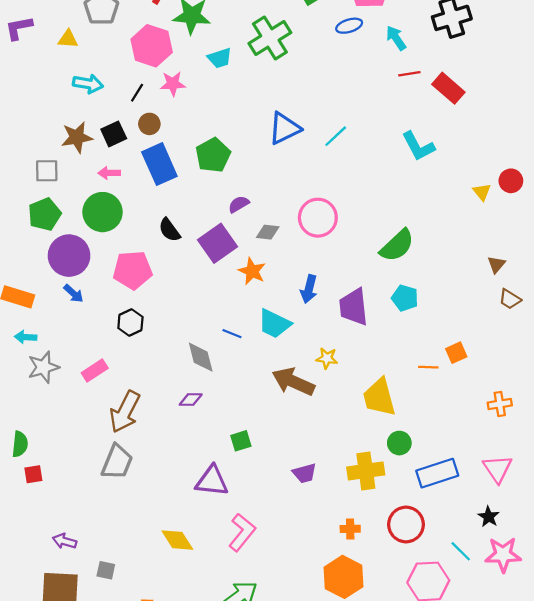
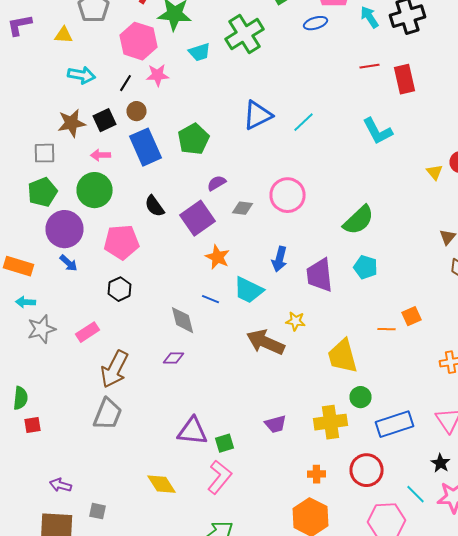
cyan arrow: (396, 38) -> (370, 17), moved
red rectangle: (448, 88) -> (404, 79), turned 36
orange star: (252, 271) -> (218, 257), moved
green square: (241, 441) -> (224, 443), moved

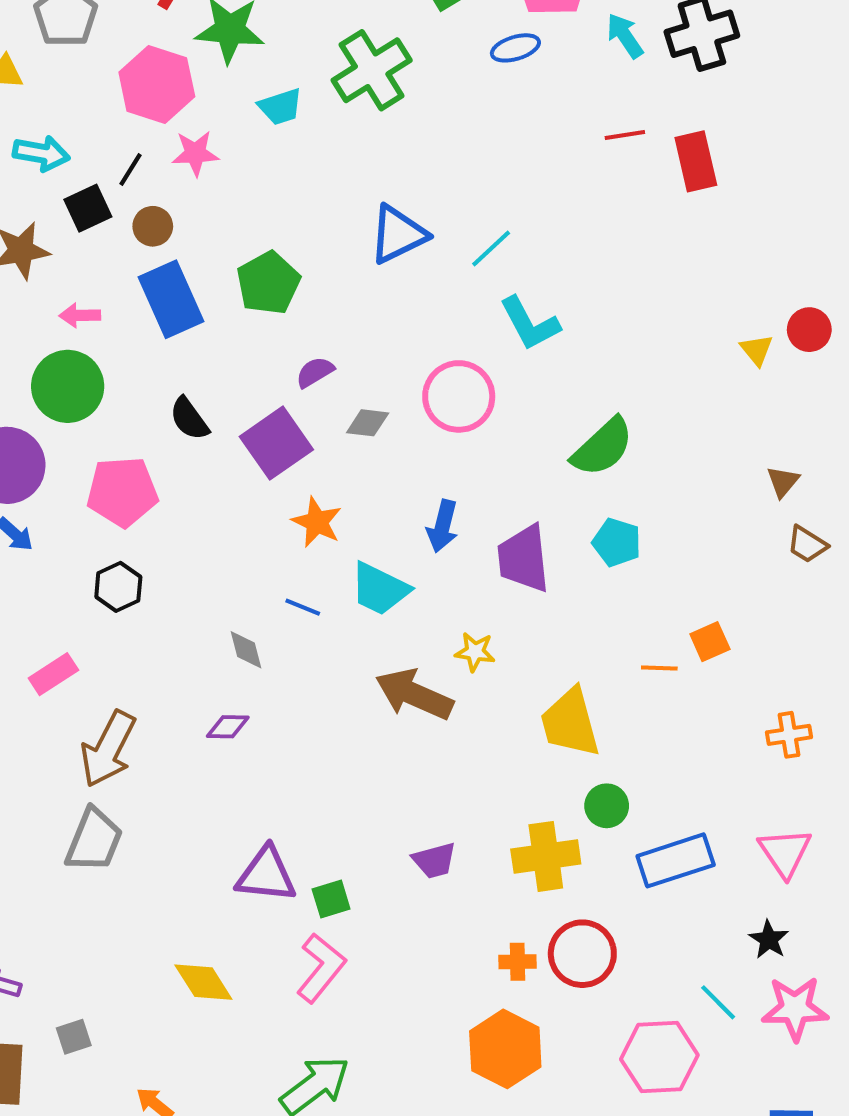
black square: (104, 120) -> (88, 208), moved
cyan L-shape: (378, 131) -> (530, 324), moved
gray diamond: (182, 320) -> (246, 650), size x0.7
red circle: (366, 470) -> (582, 954), moved
gray square: (98, 511) -> (74, 1037), turned -30

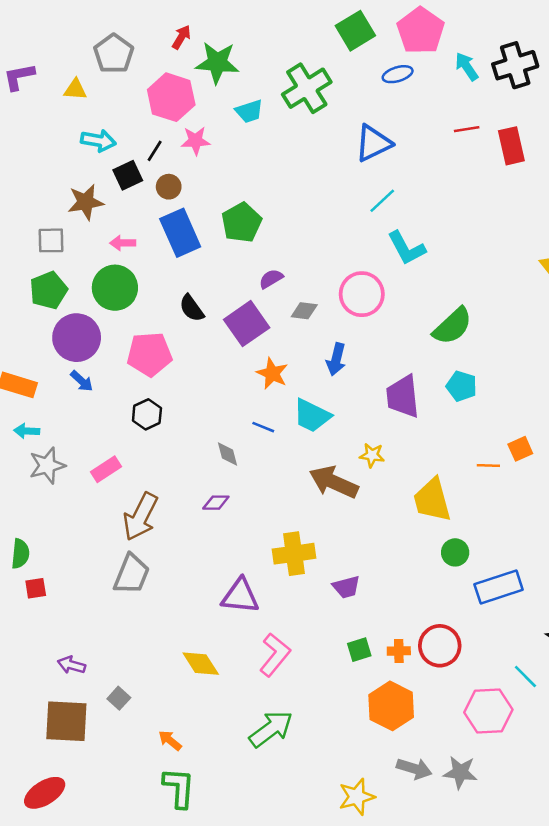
blue triangle: (398, 234) -> (373, 143), moved
blue arrow: (443, 526) -> (336, 359), moved
yellow cross: (546, 856) -> (294, 554), moved
green square: (331, 899) -> (359, 650), moved
gray square: (74, 1037) -> (119, 698), turned -30

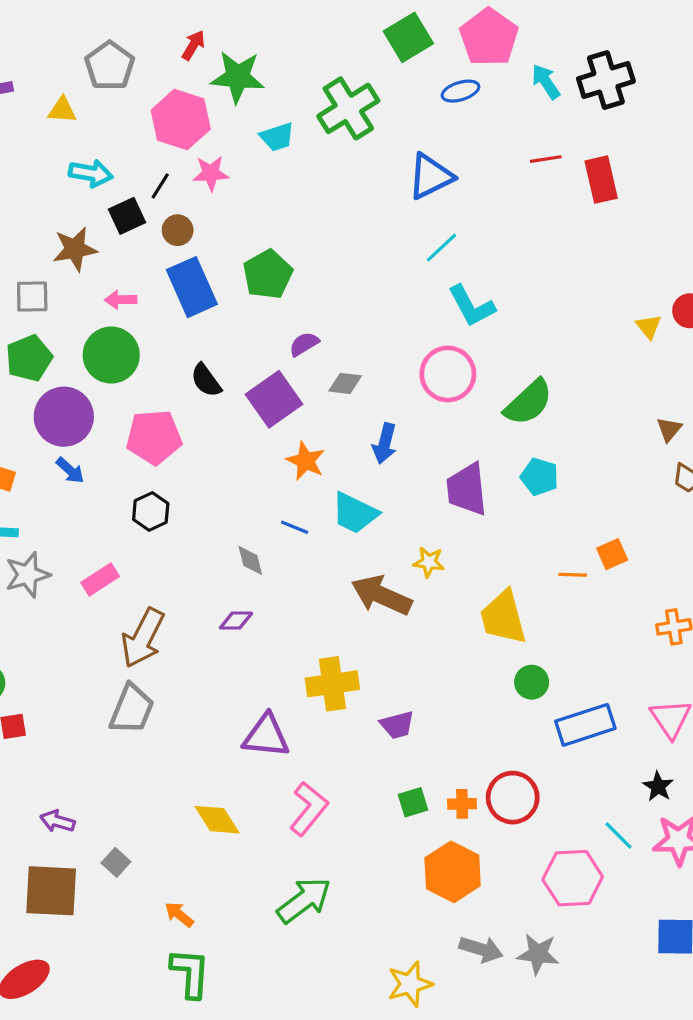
pink circle: (362, 294) -> (448, 374), moved

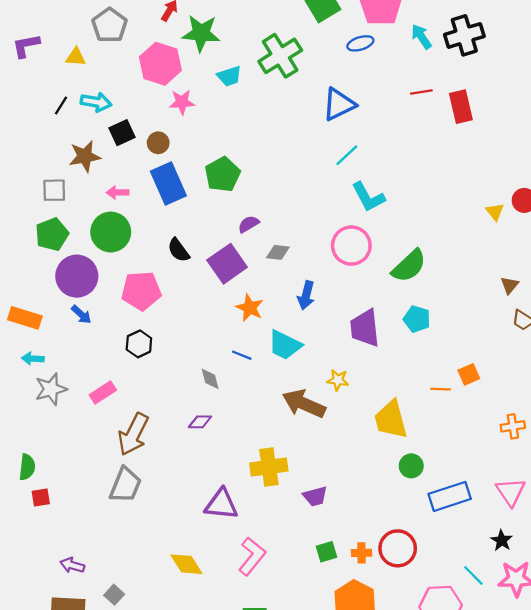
black line: (160, 186) -> (61, 106), moved

